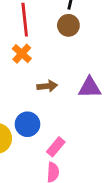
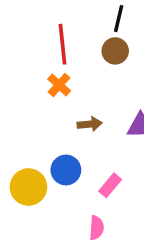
pink rectangle: (56, 147) -> (110, 185), moved

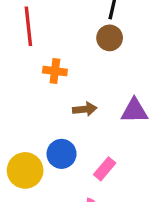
red line: (62, 44) -> (28, 26), moved
orange cross: (59, 85) -> (55, 71), turned -35

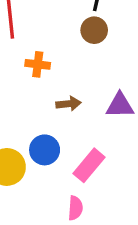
pink rectangle: (105, 169) -> (89, 165), size x1.4

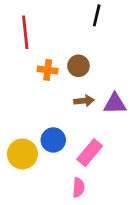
brown circle: (94, 30) -> (78, 66), moved
brown arrow: (69, 104) -> (84, 101), moved

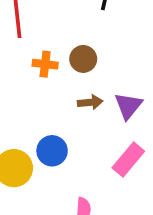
purple triangle: (115, 104) -> (128, 106), turned -50
pink rectangle: (90, 153) -> (128, 159), moved

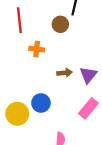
brown circle: (83, 59) -> (60, 24), moved

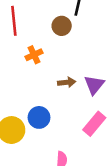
orange cross: (37, 49) -> (34, 55), turned -32

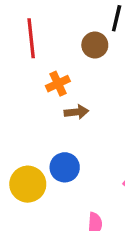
brown arrow: (67, 82) -> (76, 112), moved

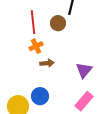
red line: (31, 38) -> (33, 22), moved

